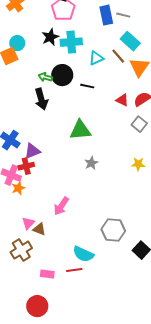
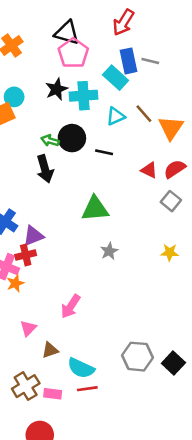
cyan rectangle: (130, 41) -> (116, 78), moved
brown triangle: (39, 229) -> (50, 350), moved, turned -40
gray hexagon: (113, 230) -> (137, 357), moved
brown cross: (21, 250) -> (26, 386), moved
cyan semicircle: (83, 254) -> (81, 368), moved

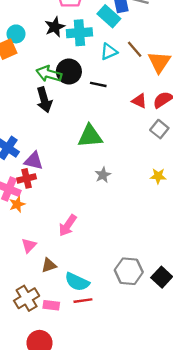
green arrow: (50, 141) -> (49, 74), size x1.5
purple triangle: (33, 236) -> (34, 161), turned 36

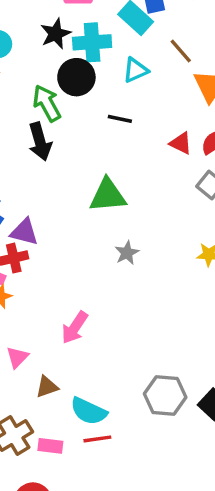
brown line: (135, 49) -> (181, 51), moved
black circle: (69, 72) -> (76, 77), moved
green arrow: (49, 74) -> (47, 103), turned 45

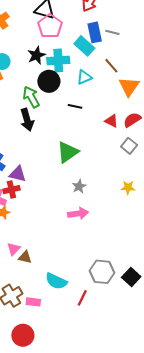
green triangle: (108, 195) -> (68, 152), turned -30
pink arrow: (75, 328) -> (78, 214), moved, turned -132
brown triangle: (47, 387) -> (25, 257), moved, turned 32
red line: (97, 439) -> (82, 298), moved, turned -56

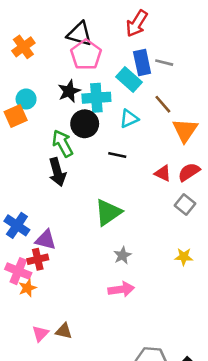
brown triangle: (25, 257) -> (64, 331), moved

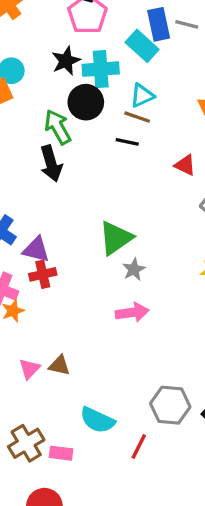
brown line: (163, 104) -> (137, 117), moved, turned -30
green triangle: (108, 212) -> (116, 238), moved
red cross: (38, 259) -> (43, 274), moved

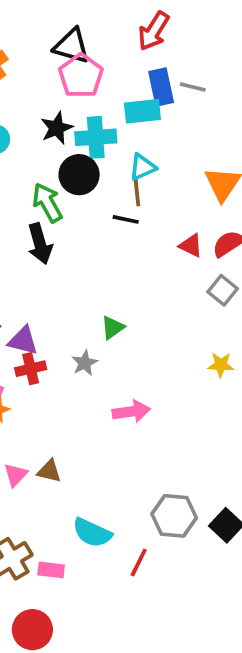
cyan rectangle: (142, 46) -> (142, 111), turned -48
brown line: (137, 117) -> (137, 191), turned 65
green triangle: (116, 238) -> (113, 328), size x0.6
gray star: (134, 269) -> (85, 363), moved

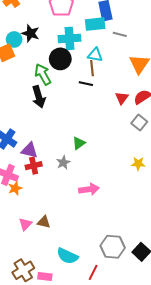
gray line: (193, 87) -> (120, 34), moved
black star: (57, 128) -> (30, 33), moved, turned -30
cyan triangle: (142, 167) -> (95, 55), turned 35
red triangle: (191, 245) -> (122, 98), turned 40

